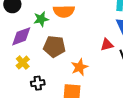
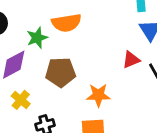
orange star: (80, 67) -> (98, 95), turned 30

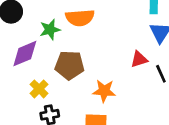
yellow cross: (21, 100) -> (39, 89), moved

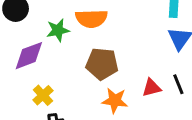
red triangle: (139, 59) -> (152, 88), moved
brown pentagon: (70, 65) -> (102, 64), moved

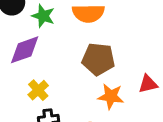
green star: (58, 30) -> (43, 16), moved, turned 30

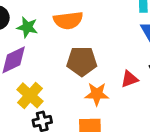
yellow cross: (38, 90) -> (30, 95), size x1.4

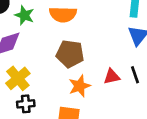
orange star: (97, 94) -> (80, 86), turned -30

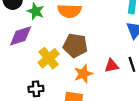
yellow cross: (18, 78) -> (49, 58), moved

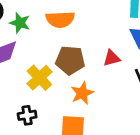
red triangle: (112, 66) -> (112, 58), moved

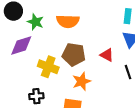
red triangle: (112, 58) -> (107, 55), turned 40
yellow cross: (39, 78) -> (48, 67), turned -30

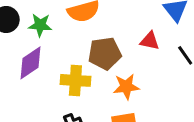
orange star: (82, 81) -> (126, 87), turned 30

